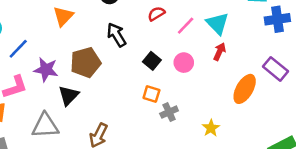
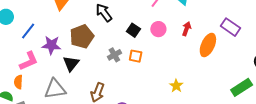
red arrow: (220, 52) -> (186, 29), moved
gray cross: (169, 112) -> (114, 55), moved
yellow star: (211, 128) -> (176, 86), moved

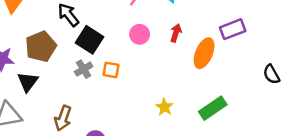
purple rectangle: (231, 27) -> (233, 29), turned -54
black square: (133, 30) -> (89, 40), moved, size x1.5
green rectangle: (242, 87) -> (213, 108), moved

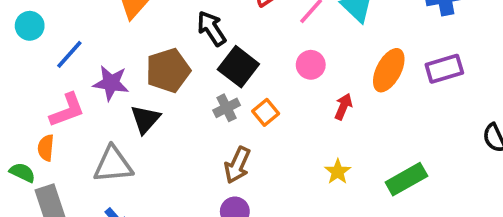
red arrow: (176, 33) -> (343, 107), moved
orange ellipse: (204, 53) -> (389, 70), moved
orange square: (111, 70) -> (266, 112), turned 36
brown arrow: (63, 118) -> (237, 165), moved

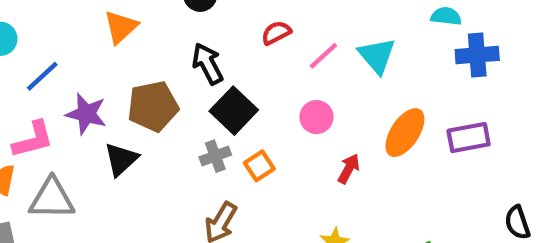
gray triangle: (113, 165) -> (52, 199), moved

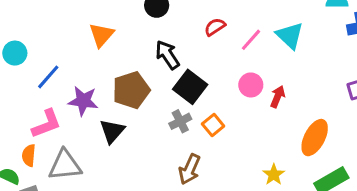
orange ellipse: (405, 133) -> (315, 138), moved
red arrow: (349, 169) -> (278, 97), moved

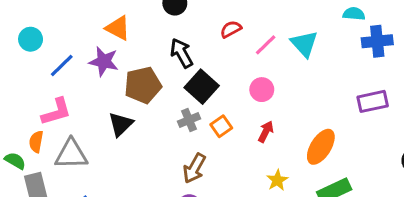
orange triangle: (101, 35) -> (118, 28), turned -48
red arrow: (278, 97) -> (266, 132), moved
purple star: (83, 101) -> (104, 61), moved

